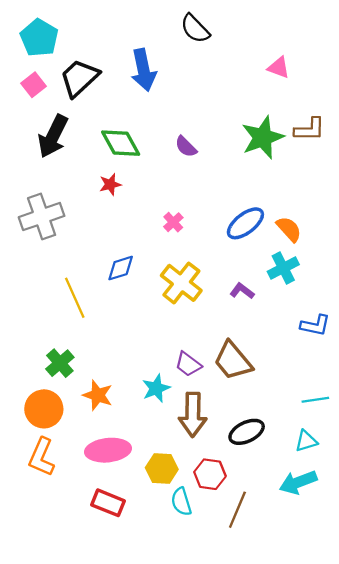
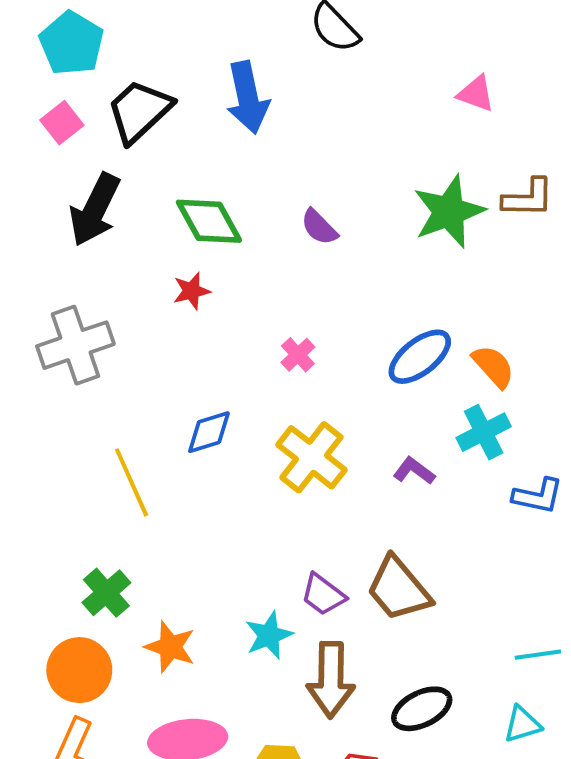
blue L-shape: (315, 325) -> (538, 496), moved

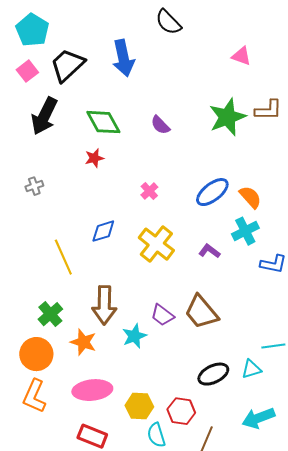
gray cross: (75, 345) -> (34, 186), size x0.5
brown arrow: (331, 680) -> (104, 305), moved
cyan triangle: (522, 724) -> (251, 369), moved

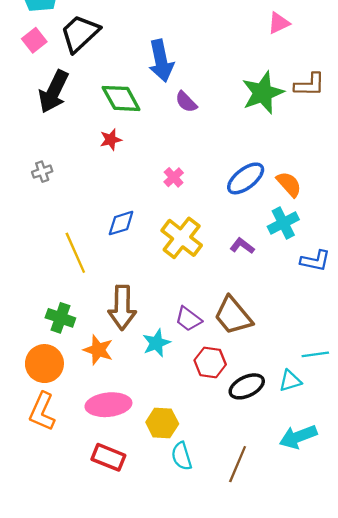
pink triangle: (241, 56) -> (279, 23), turned -45
blue arrow: (123, 58) -> (161, 61), moved
green cross: (50, 314) -> (60, 318), turned -30
red hexagon: (181, 411) -> (210, 362), moved

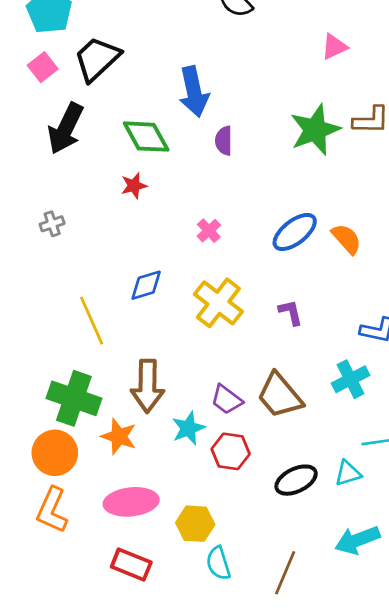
purple semicircle: (186, 102) -> (224, 141), turned 45
cyan cross: (283, 223) -> (351, 379), moved
purple L-shape: (242, 246) -> (291, 312), turned 40
green cross: (60, 318) -> (74, 398), size x1.5
red hexagon: (210, 362) -> (231, 451), moved

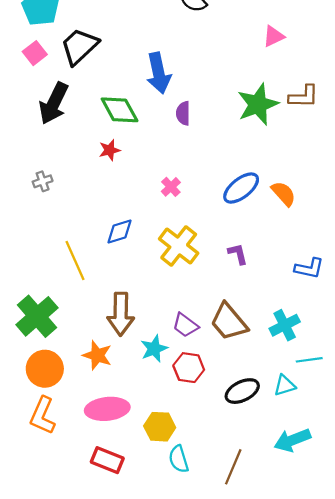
cyan cross: (351, 379) -> (285, 325), moved
green cross: (74, 398) -> (37, 316), moved, turned 30

